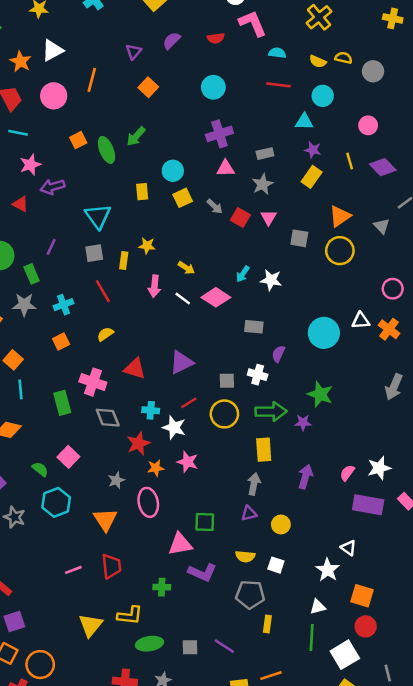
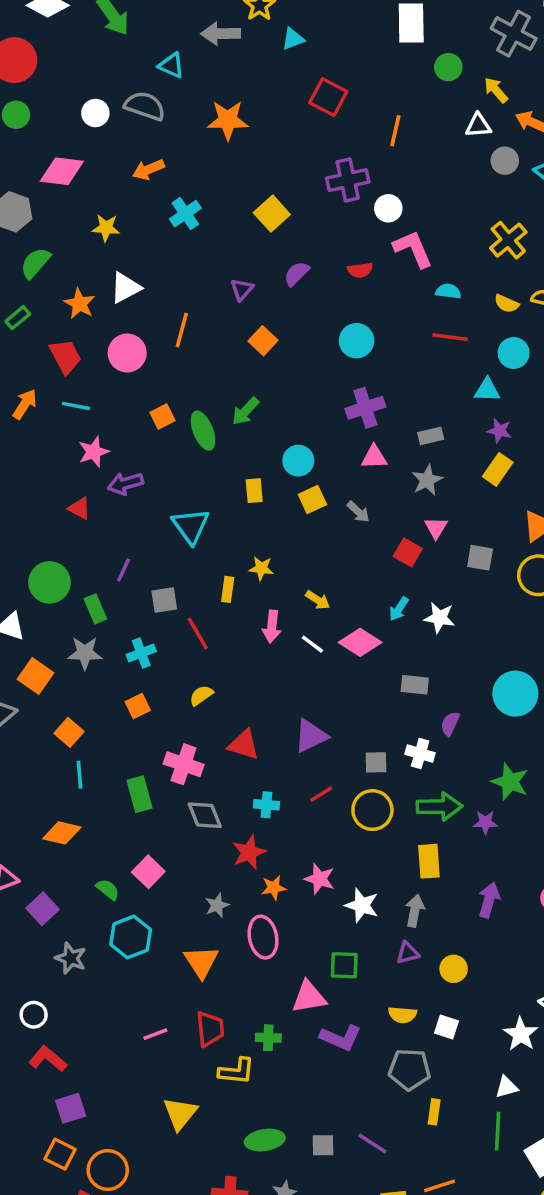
red square: (240, 217) -> (408, 552), moved
gray square: (94, 253) -> (164, 600), moved
white star: (174, 427) -> (362, 905), moved
green cross: (162, 587) -> (268, 1038), moved
yellow L-shape: (130, 615) -> (237, 1071), moved

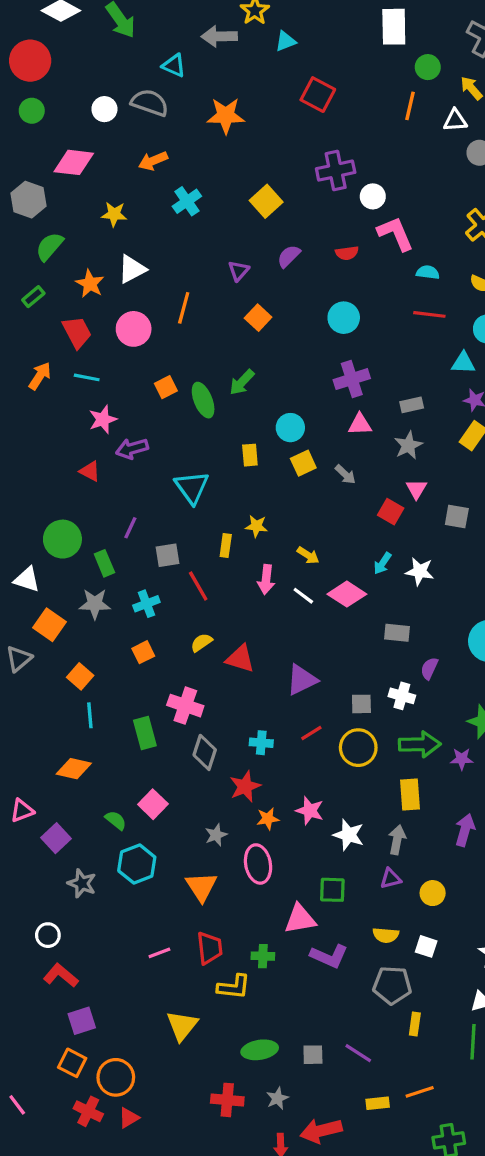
orange line: (395, 131) -> (410, 106), moved
red triangle: (244, 745) -> (240, 659), moved
gray diamond: (205, 815) -> (205, 752), turned 40

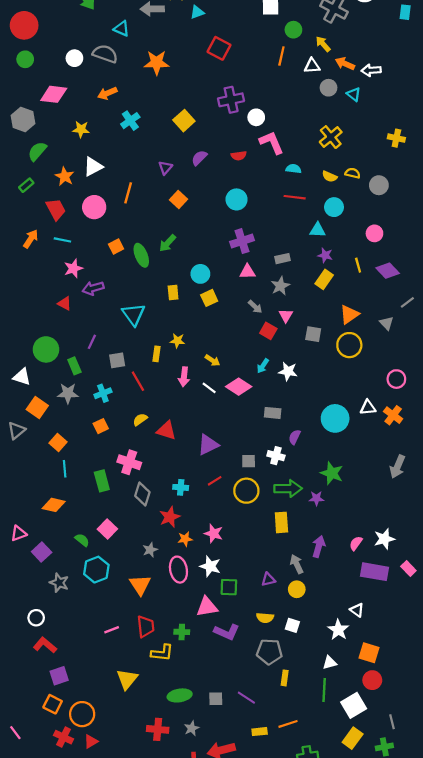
gray arrow: (345, 474) -> (255, 307), moved
white star: (349, 835) -> (210, 566), moved
gray arrow: (397, 840) -> (297, 564), moved, turned -36

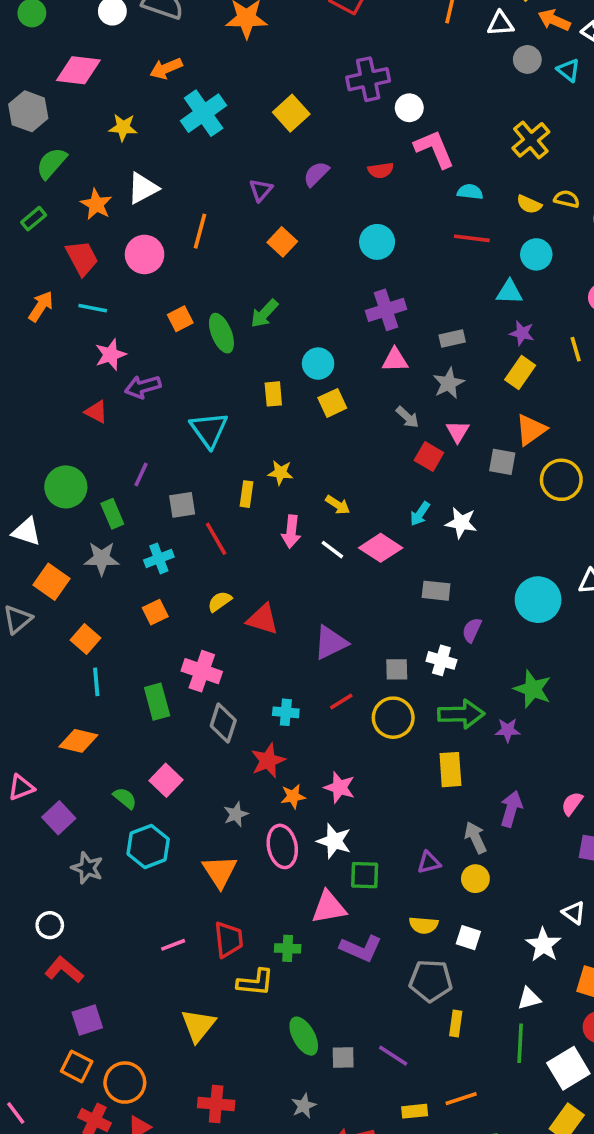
cyan cross: (130, 121) -> (204, 113), size x1.4
orange triangle: (349, 314) -> (531, 430), moved
green ellipse: (180, 695) -> (304, 1036), moved, turned 70
red cross: (158, 729) -> (216, 1104), moved

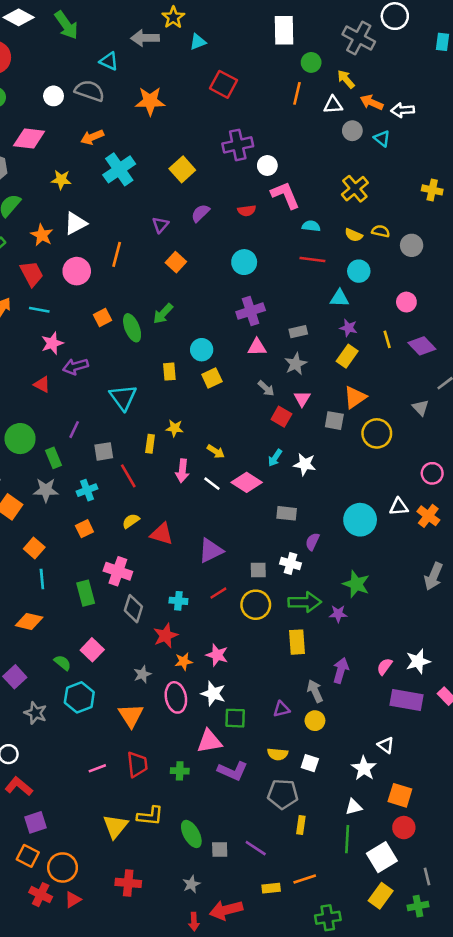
yellow L-shape: (255, 982) -> (150, 816), moved

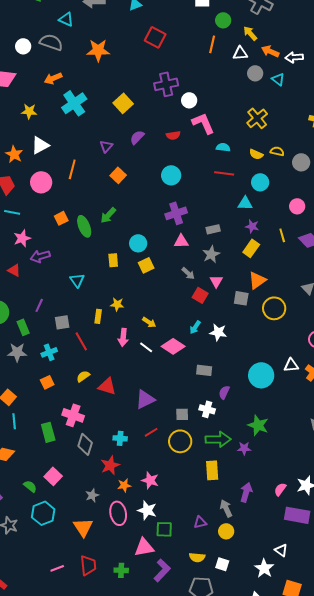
cyan triangle: (123, 397) -> (77, 280), size x0.7
purple L-shape: (233, 771) -> (162, 570), turned -70

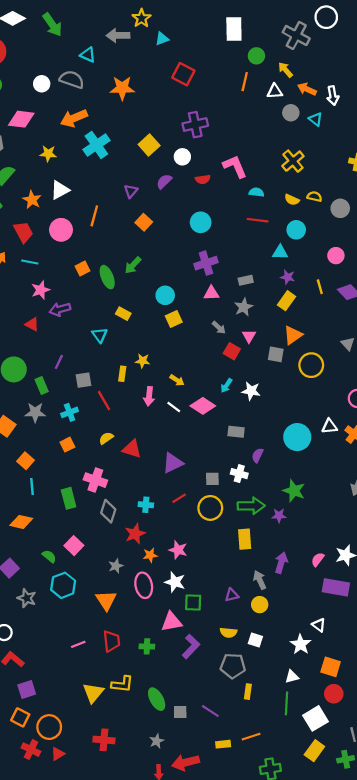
white arrow: (294, 57) -> (333, 96), turned -96
orange arrow: (53, 78) -> (74, 118), size x1.4
white circle: (189, 100) -> (182, 157), moved
yellow rectangle: (113, 260) -> (123, 314), moved, turned -56

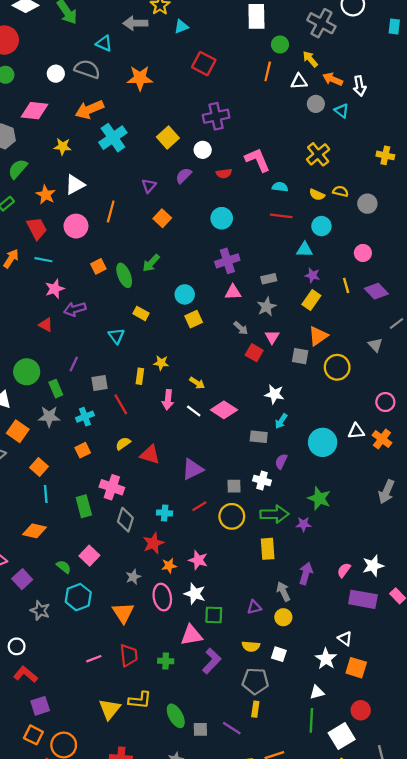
cyan arrow: (226, 386) -> (281, 421), moved
orange square: (331, 667) -> (356, 668), moved
yellow rectangle: (248, 692) -> (255, 709), moved

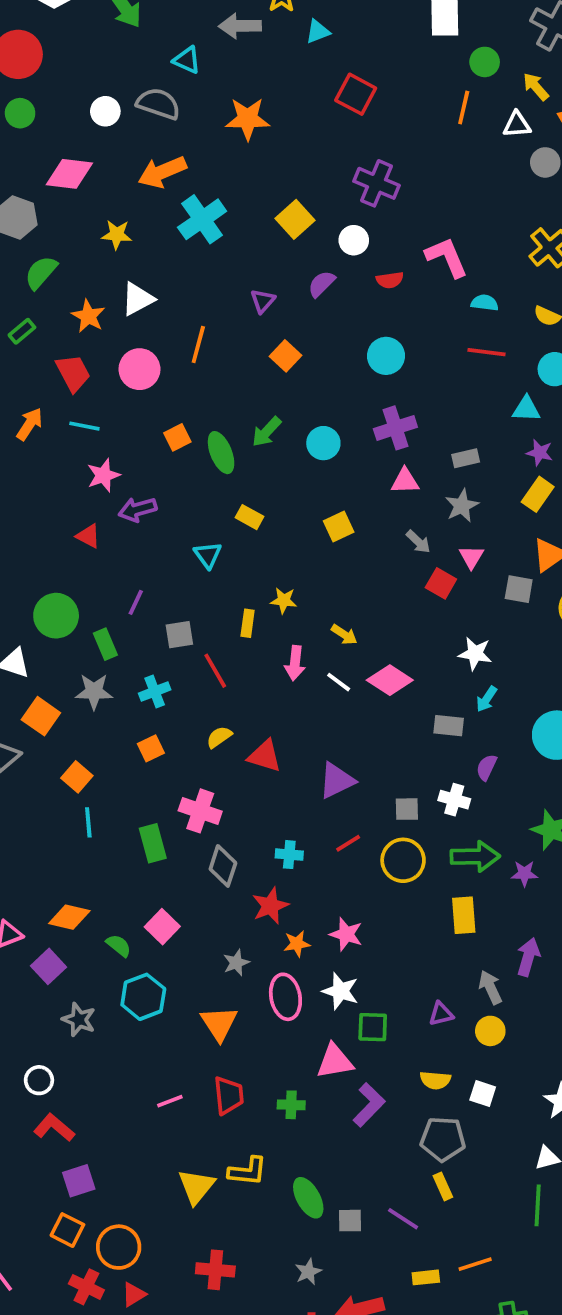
purple cross: (216, 116) -> (377, 183), turned 35
cyan circle: (185, 294) -> (323, 443), moved
orange diamond: (35, 531) -> (69, 917), moved
yellow rectangle: (255, 709) -> (443, 1186), turned -32

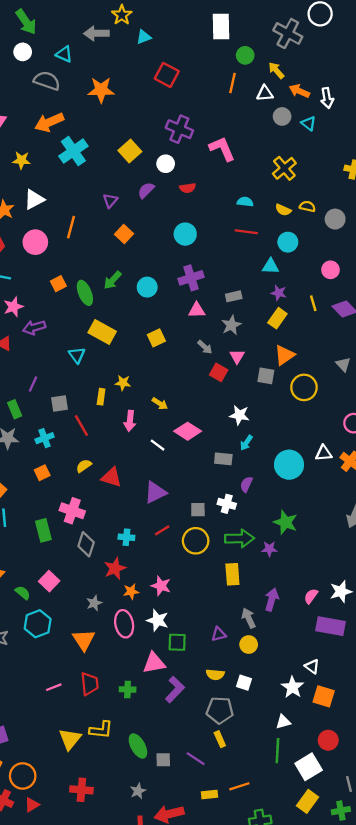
white circle: (105, 111) -> (23, 52), moved
pink L-shape: (447, 257) -> (222, 149), moved
yellow rectangle: (249, 517) -> (102, 332), size x1.6
white line: (339, 682) -> (158, 445), moved

